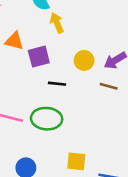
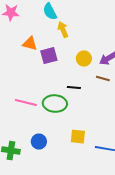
black line: (57, 84) -> (74, 88), moved

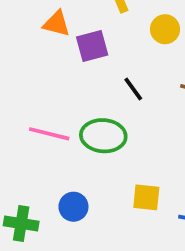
yellow circle: (84, 59) -> (165, 29), moved
black line: (74, 88) -> (133, 89), moved, turned 48

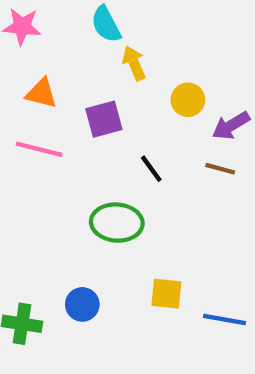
orange triangle: (57, 24) -> (41, 93), moved
pink line: (49, 134) -> (39, 149), moved

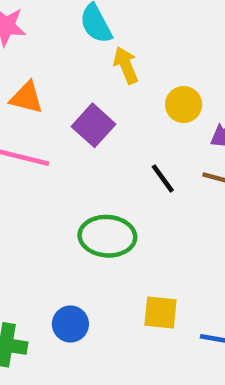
purple square: (104, 119) -> (94, 125), turned -33
black line: (151, 169) -> (163, 178), moved

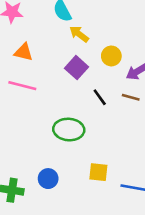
yellow arrow: (126, 65) -> (79, 34), turned -30
purple square: (94, 125) -> (76, 68), moved

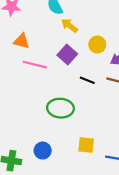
pink line: (22, 86) -> (35, 65), moved
black line: (100, 97) -> (87, 80), turned -32

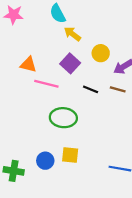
orange triangle: (21, 41) -> (28, 64), moved
pink line: (35, 65) -> (46, 84), moved
yellow square: (86, 145) -> (70, 155), moved

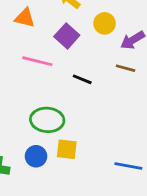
orange triangle: (28, 64) -> (25, 18), moved
black line: (91, 89) -> (82, 79), moved
green ellipse: (63, 118) -> (47, 120), moved

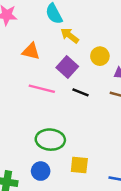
black line: (82, 79) -> (81, 92), moved
yellow square: (67, 149) -> (79, 165), moved

